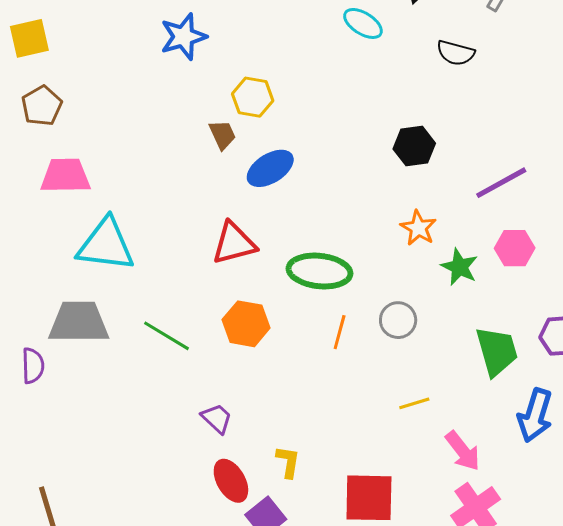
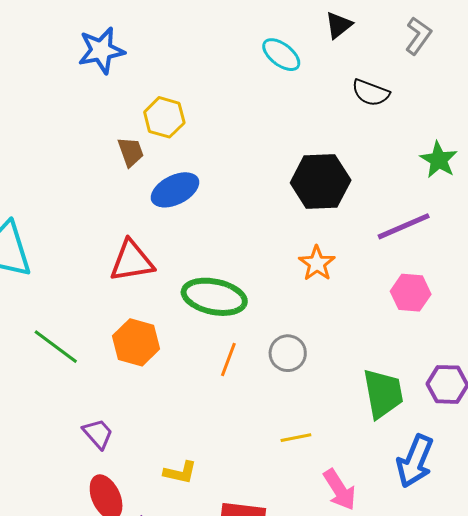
black hexagon: (414, 146) -> (321, 181), size x1.4
green star: (459, 267) -> (439, 160), moved
yellow L-shape: (288, 462) -> (180, 472), moved, turned 88

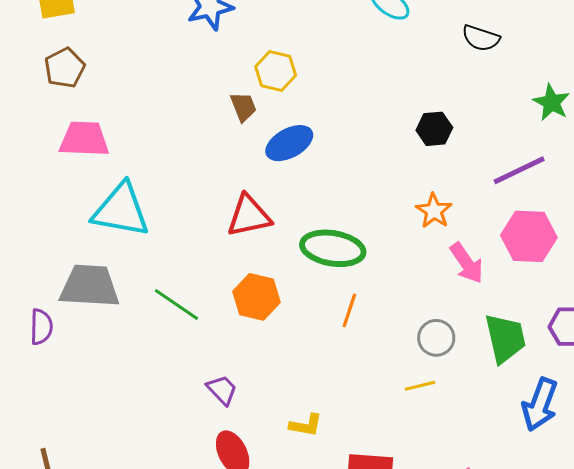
black hexagon: (321, 181) -> (434, 129), size x0.6
pink hexagon: (411, 293) -> (529, 236), size x1.4
gray circle: (288, 353) -> (436, 338), moved
pink arrow: (340, 490) -> (467, 263), moved

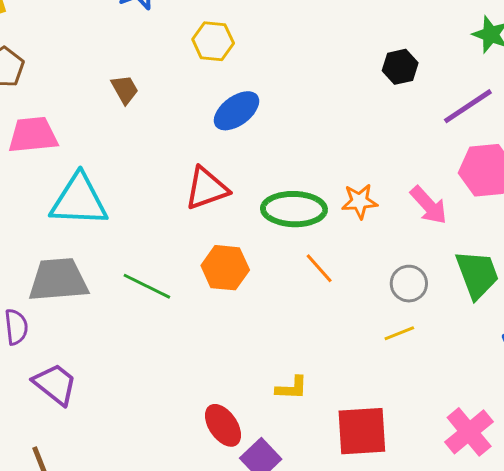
brown trapezoid: (243, 107) -> (125, 89), moved
black hexagon: (434, 129) -> (400, 67), moved
orange star: (434, 211) -> (360, 201), moved, turned -30
orange line: (349, 310) -> (319, 268), turned -52
purple trapezoid: (222, 390) -> (55, 384), moved, size x1.4

